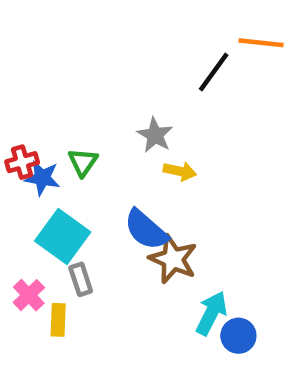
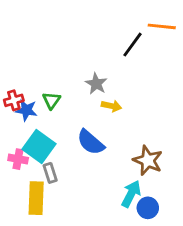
brown star: (173, 259) -> (148, 160), moved
pink cross: (29, 295) -> (18, 159), moved, turned -36
yellow rectangle: (58, 320) -> (36, 198), size x1.6

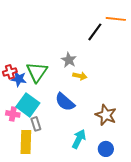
green triangle: (51, 100) -> (37, 72), size x1.6
cyan arrow: (131, 194) -> (79, 139), moved

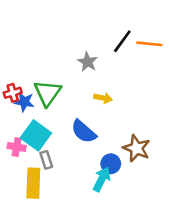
orange line: (116, 19) -> (149, 44), moved
gray star: (69, 60) -> (88, 62), moved
blue circle: (106, 149) -> (111, 164), moved

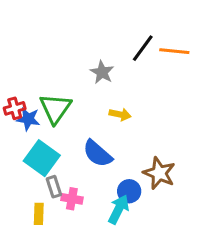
pink cross: (17, 147) -> (72, 199), moved
yellow rectangle: (33, 183) -> (39, 214), size x0.6

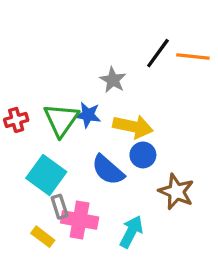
yellow arrow: (120, 114) -> (133, 127), size x1.6
blue star: (28, 119) -> (88, 115), moved
blue circle: (129, 191) -> (143, 155), moved
pink cross: (72, 199) -> (80, 220), size x1.5
yellow rectangle: (39, 214) -> (43, 237), turned -55

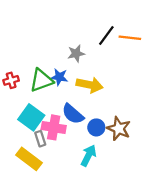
gray star: (113, 80) -> (76, 53), turned 30
green triangle: (61, 120) -> (41, 80), turned 35
blue circle: (143, 155) -> (96, 127), moved
pink cross: (80, 220) -> (54, 127), moved
yellow rectangle: (43, 237) -> (29, 159), size x1.6

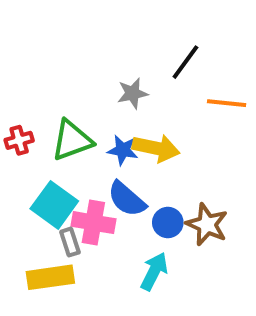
orange line: (130, 38) -> (227, 103), moved
blue star: (59, 77) -> (123, 150), moved
yellow rectangle: (29, 159) -> (50, 277), turned -45

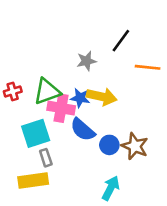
cyan square: (54, 205) -> (36, 133), turned 36
pink cross: (93, 223) -> (61, 108), moved
cyan arrow: (154, 271) -> (111, 188), moved

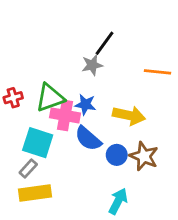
black line: (121, 41) -> (104, 43), moved
yellow arrow: (102, 97) -> (129, 115), moved
cyan square: (36, 133) -> (38, 143), turned 36
gray rectangle: (46, 158) -> (28, 168), moved, turned 60

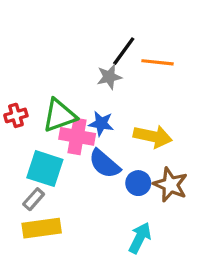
orange line: (158, 72) -> (158, 62), moved

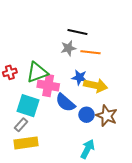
black line: (124, 51) -> (77, 32), turned 66
orange line: (158, 62) -> (91, 52), moved
blue star: (101, 123) -> (79, 77), moved

